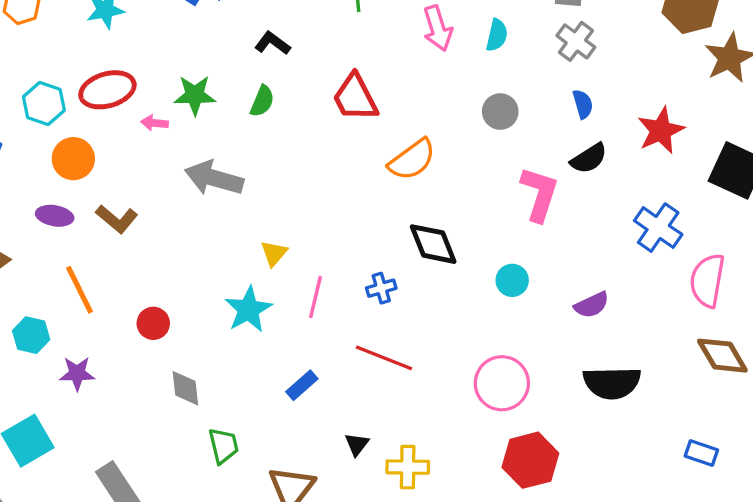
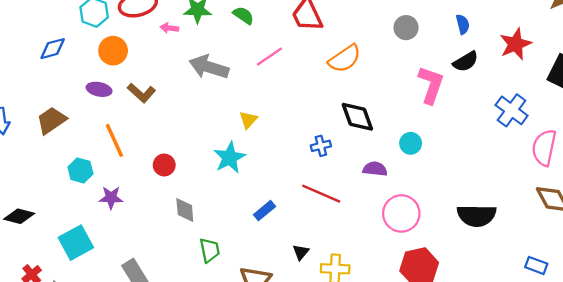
green semicircle: (262, 101) -> (243, 15), turned -80
pink line: (316, 297) -> (269, 57), moved, turned 40
purple semicircle: (592, 305) -> (375, 169), moved, turned -150

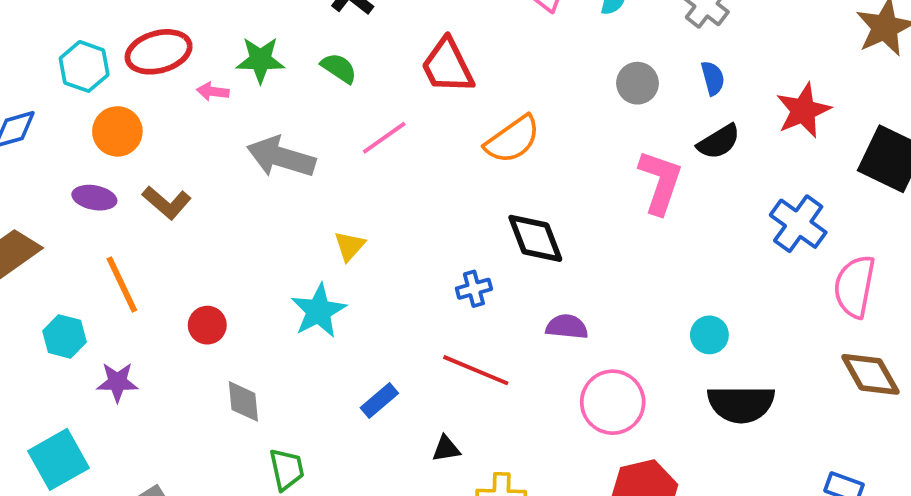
gray circle: (406, 28) -> (637, 83), moved
cyan circle: (411, 143) -> (709, 335), moved
black triangle: (301, 252) -> (446, 449), moved, turned 42

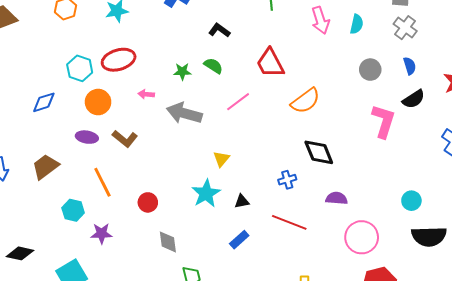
green star: (260, 60) -> (182, 72), moved, size x0.7
pink arrow: (213, 91) -> (146, 94), moved
black triangle: (446, 449) -> (242, 201), moved

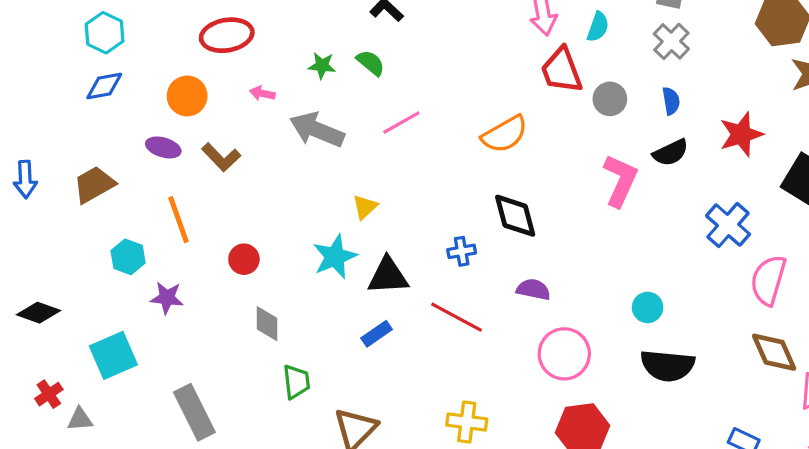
red trapezoid: (270, 63) -> (562, 70), moved
cyan hexagon: (80, 68) -> (105, 33), moved
black triangle: (242, 201) -> (388, 276), size x1.8

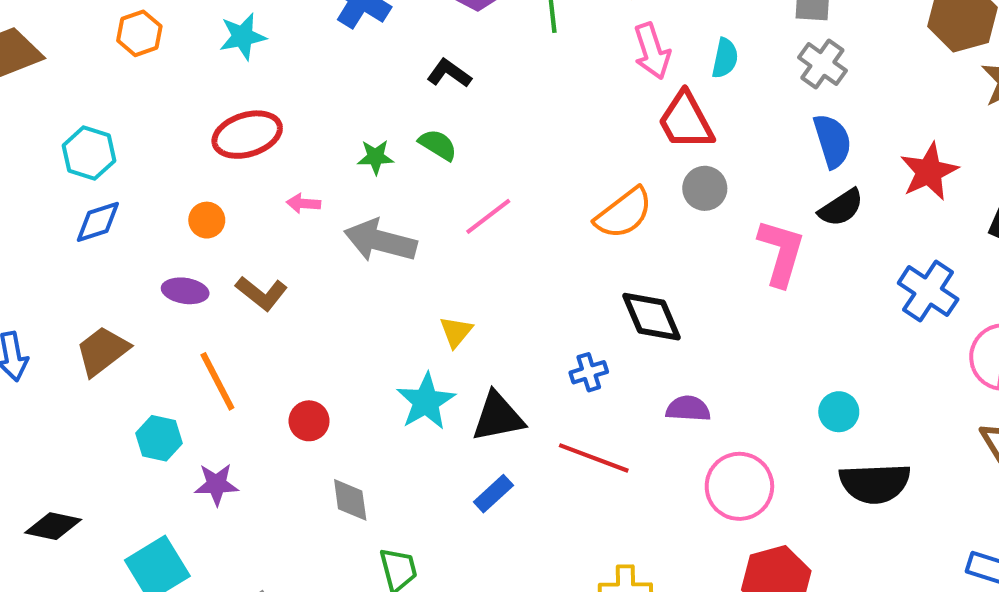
orange circle: (187, 96) -> (207, 220), size x0.7
gray circle: (610, 99) -> (705, 188), moved
blue semicircle: (671, 101) -> (832, 141), size x1.5

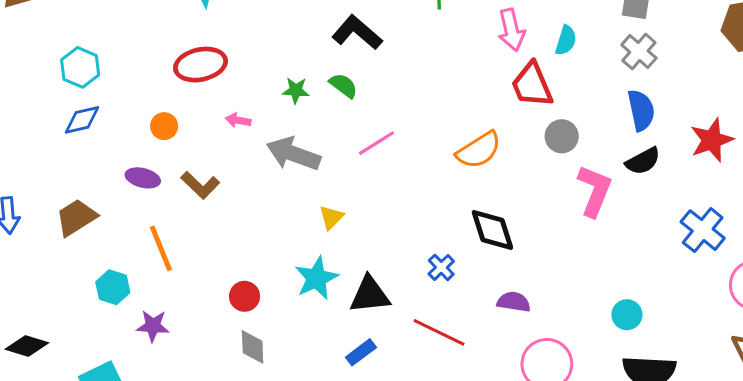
black L-shape: (449, 73) -> (357, 33), size x1.5
gray circle: (705, 188) -> (562, 136), moved
yellow triangle: (456, 332) -> (331, 217), moved
blue cross: (589, 372) -> (441, 267), turned -32
red circle: (309, 421) -> (245, 296), moved

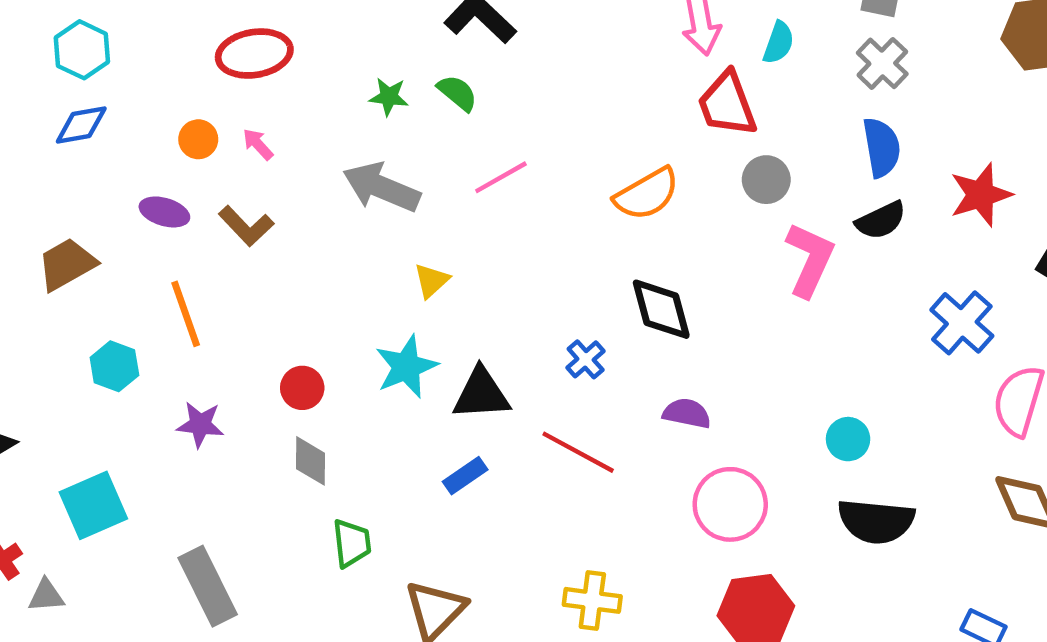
pink arrow: (238, 120) -> (258, 144), moved, turned 35
purple star: (153, 326) -> (200, 425), moved

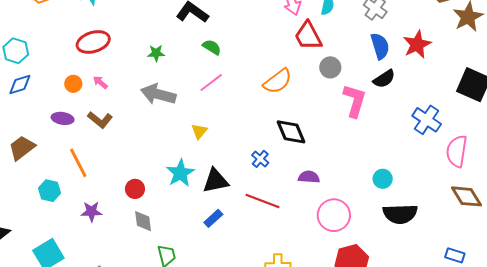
green semicircle: (457, 93) -> (212, 47), moved
red star: (981, 195) -> (417, 44), moved
yellow triangle: (431, 281) -> (199, 131), moved

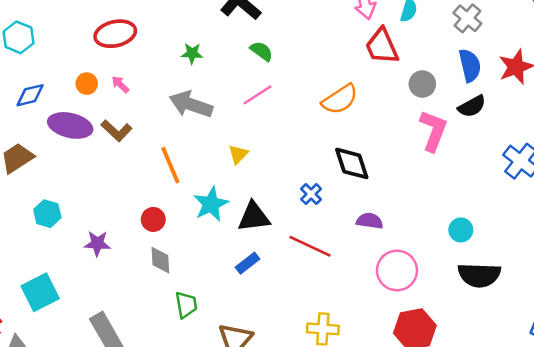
gray circle: (330, 67) -> (422, 84), moved
blue diamond: (20, 84) -> (30, 95), moved
purple ellipse: (63, 118) -> (70, 125), size x1.6
orange line: (78, 163) -> (170, 165), moved

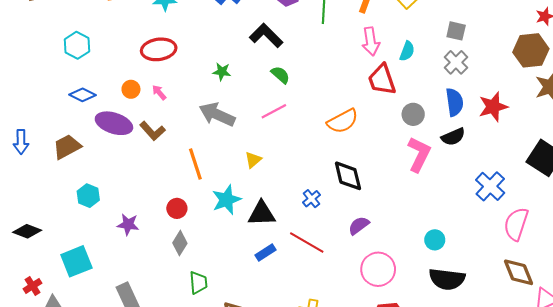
blue diamond: (30, 95) -> (83, 95), turned 35
purple semicircle: (370, 221) -> (359, 226), turned -50
gray diamond: (160, 260) -> (180, 243), turned 30
blue rectangle: (247, 263) -> (265, 253), moved

